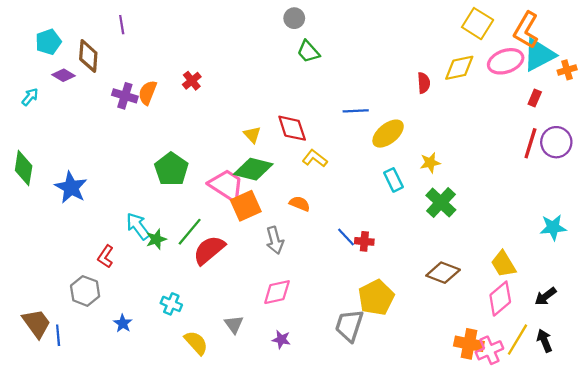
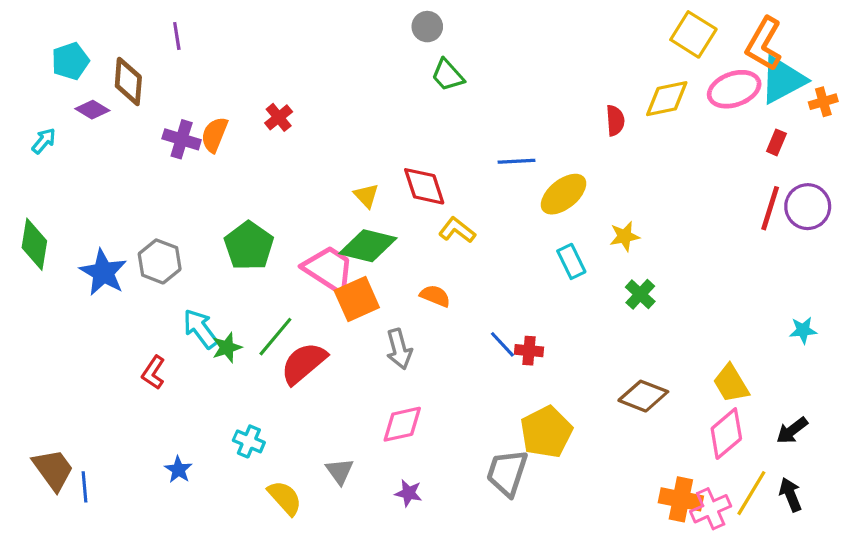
green cross: (441, 203) -> (640, 294), size x0.7
cyan star: (553, 227) -> (803, 330), size x0.7
gray hexagon: (85, 291) -> (160, 261), moved

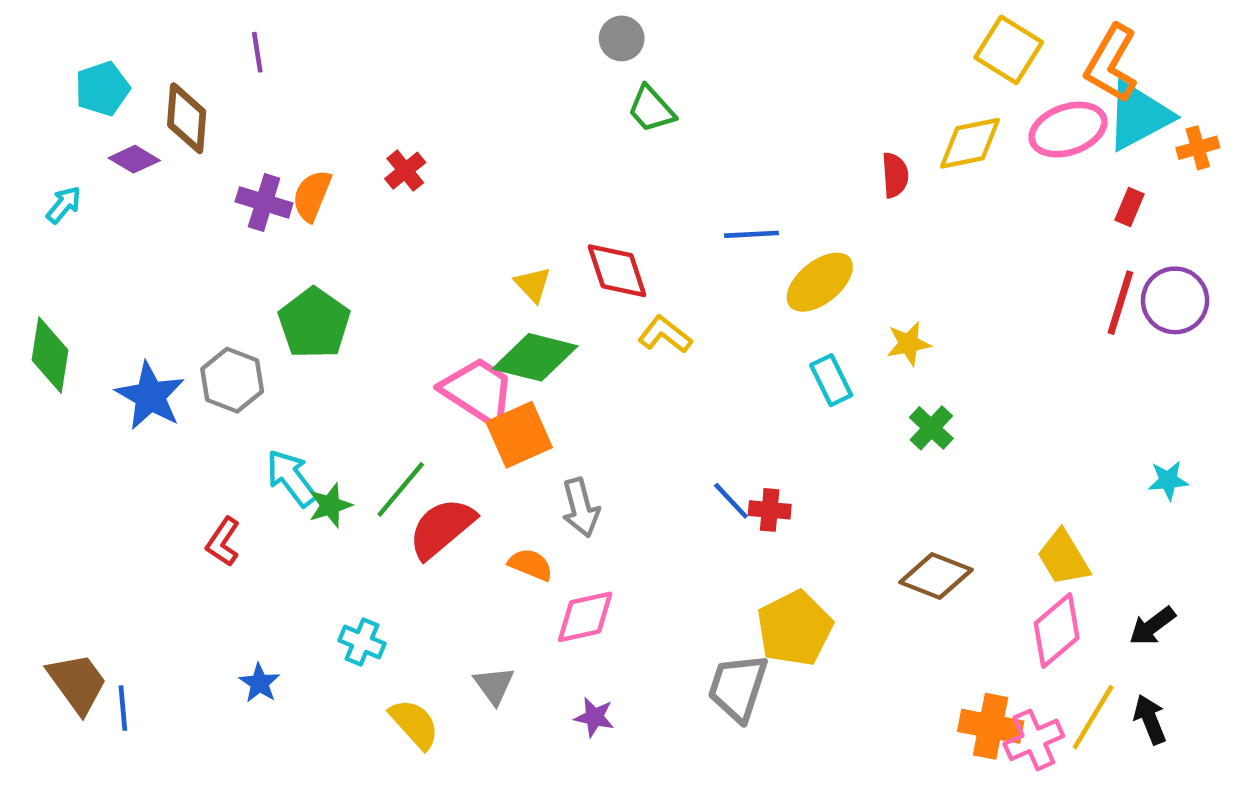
green pentagon: (249, 246) -> (314, 323), moved
orange semicircle: (435, 296) -> (531, 565), moved

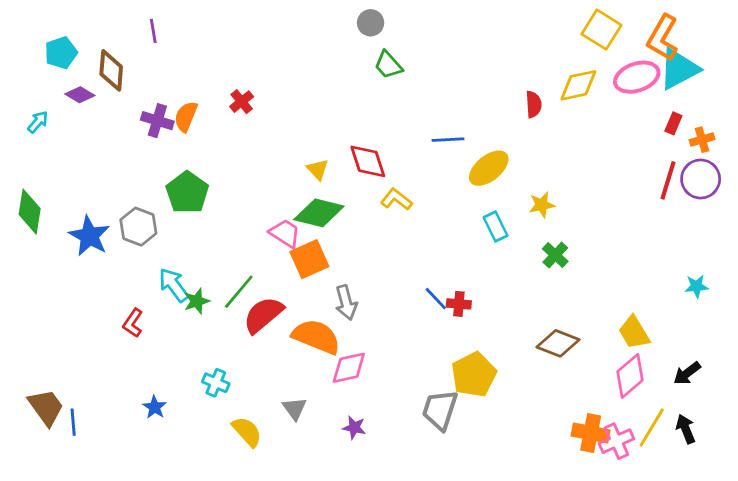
orange cross: (1198, 148) -> (702, 140), moved
pink trapezoid: (478, 391) -> (285, 233), size x0.7
orange semicircle: (531, 565) -> (316, 337), size x1.8

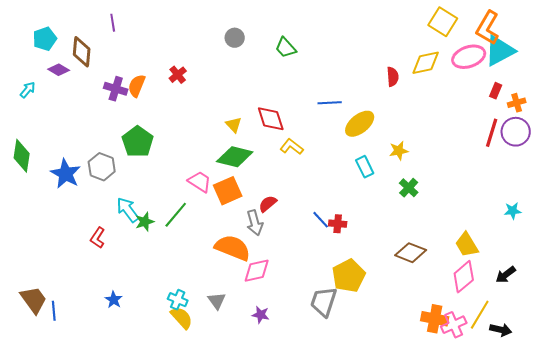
gray circle: (371, 23) -> (235, 38), moved
pink trapezoid: (285, 233) -> (200, 182), moved
red semicircle: (263, 315) -> (268, 204), moved, size x0.6
cyan cross: (216, 383) -> (178, 300), moved
black arrow: (686, 429) -> (501, 330), moved, turned 125

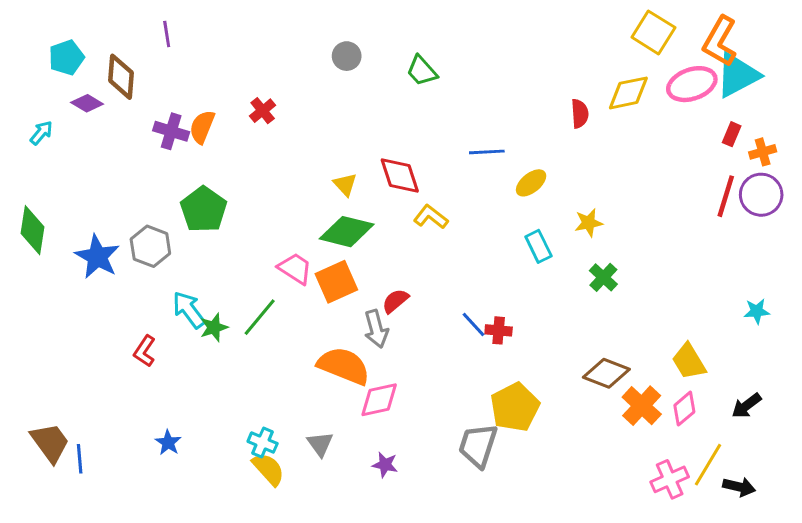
yellow ellipse: (360, 124) -> (531, 183), size x0.7
pink diamond: (464, 277) -> (684, 409), size x0.7
orange cross: (435, 319) -> (642, 406), moved, turned 32

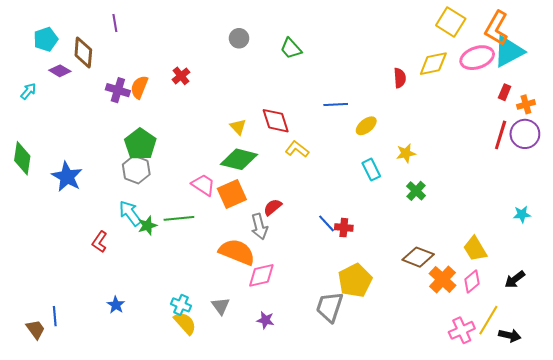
gray hexagon: (150, 246) -> (136, 170), moved
green line: (260, 317) -> (179, 218), turned 44
brown trapezoid: (50, 443) -> (35, 329), moved, size x0.7

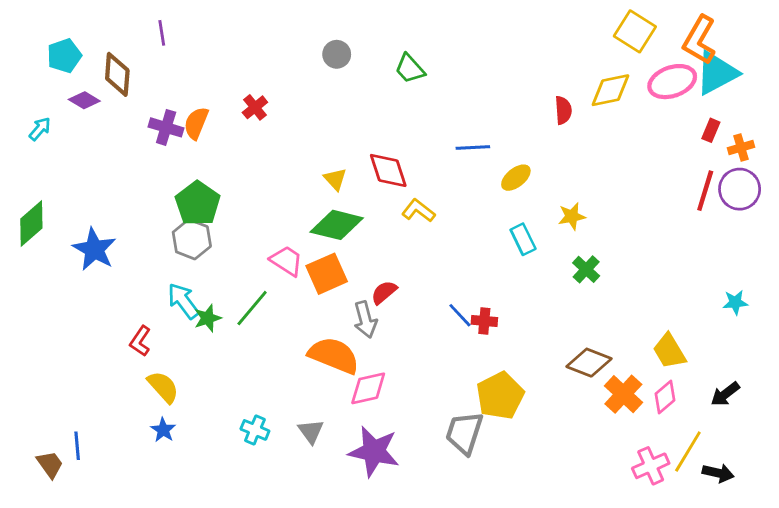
green diamond: (22, 158) -> (31, 223), turned 40
green line: (179, 218) -> (252, 308), turned -44
purple star: (265, 320) -> (374, 451), size x2.0
yellow semicircle: (185, 323) -> (163, 387), moved

